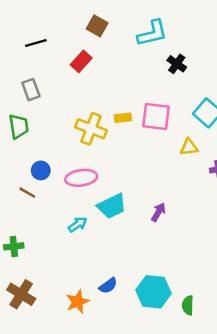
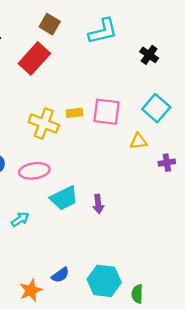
red rectangle: (81, 61) -> (34, 58), size x1.5
black cross: (177, 64) -> (149, 55), moved
purple arrow: (158, 212) -> (98, 204), moved, turned 144
cyan arrow: (78, 224) -> (20, 219), moved

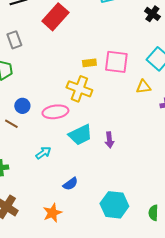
yellow cross: (44, 124) -> (79, 89), moved
blue semicircle: (60, 275) -> (70, 184), moved
green semicircle: (137, 294) -> (153, 213), moved

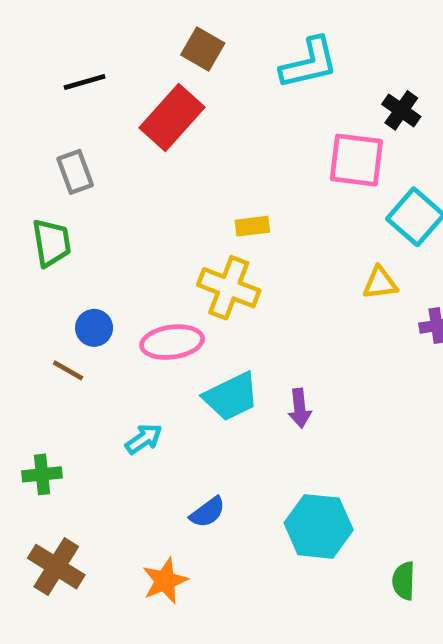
pink square: (116, 62) -> (356, 160), moved
cyan hexagon: (114, 205) -> (319, 526), moved

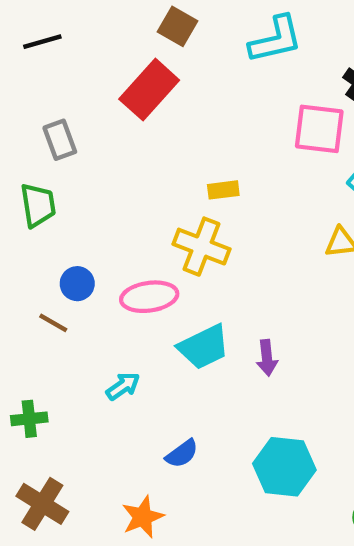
black line: (85, 82) -> (42, 42), moved

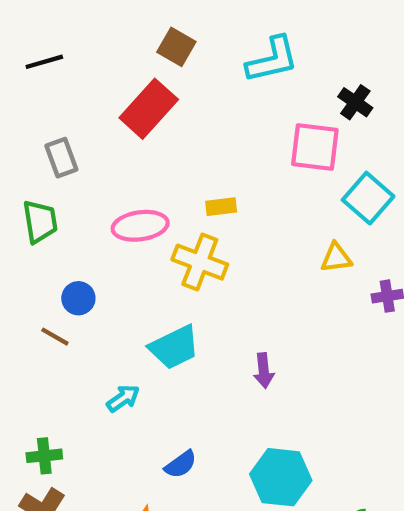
pink ellipse: (149, 297) -> (140, 226), moved
cyan trapezoid: (204, 347) -> (174, 347), moved
green cross: (29, 419) -> (44, 456), moved

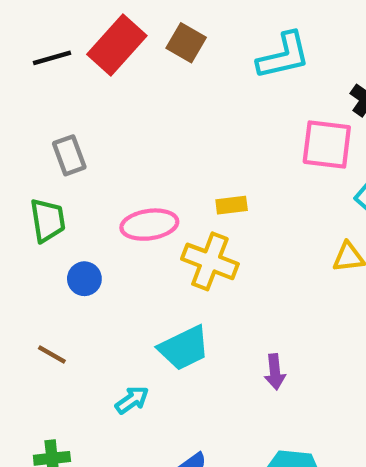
red rectangle: (149, 109) -> (117, 45), moved
blue circle: (78, 298) -> (84, 279), moved
brown line: (55, 337) -> (52, 354), moved

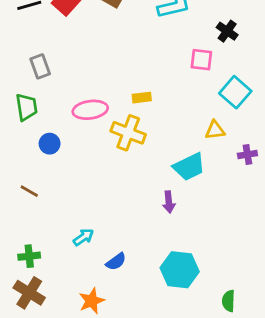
pink square: (327, 145) -> (201, 60), size x0.7
cyan trapezoid: (184, 348) -> (189, 167), moved
cyan arrow: (132, 400) -> (83, 237), moved

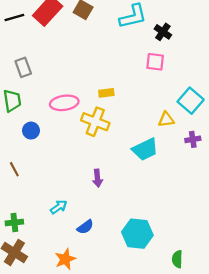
black cross: (227, 31) -> (163, 32), moved
cyan square: (235, 92) -> (191, 101), moved
brown line: (29, 191) -> (14, 169), turned 32
purple arrow: (169, 202) -> (97, 178), moved

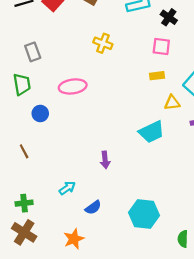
yellow rectangle: (106, 93) -> (157, 76), moved
yellow cross: (95, 122) -> (103, 43), moved, size x0.7

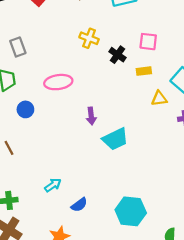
black cross: (169, 17) -> (118, 55), moved
cyan trapezoid: (152, 132) -> (115, 139), moved
purple arrow: (105, 160) -> (91, 116), moved

